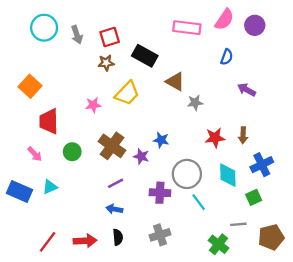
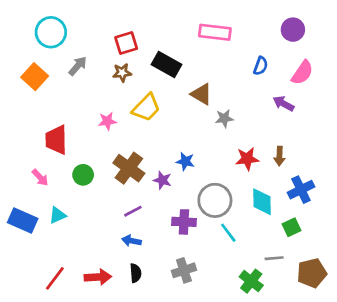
pink semicircle: (224, 19) -> (302, 73), moved
gray arrow: (77, 35) -> (78, 66), moved, turned -120
orange square: (30, 86) -> (35, 77), moved

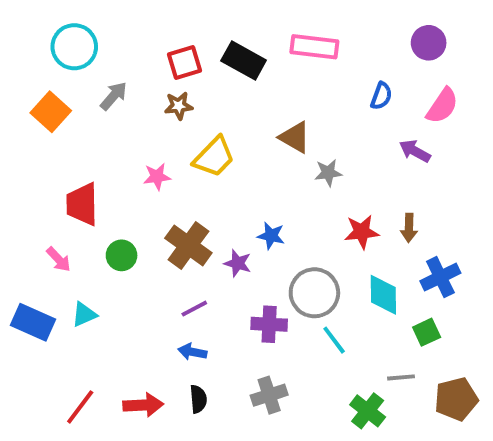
black rectangle: (166, 65) -> (244, 61), moved

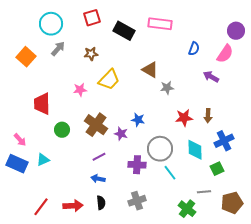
purple circle: (429, 43) -> (236, 31), moved
cyan circle: (74, 47) -> (51, 24), moved
red square: (184, 62) -> (92, 18), moved
pink arrow: (59, 259) -> (20, 140), moved

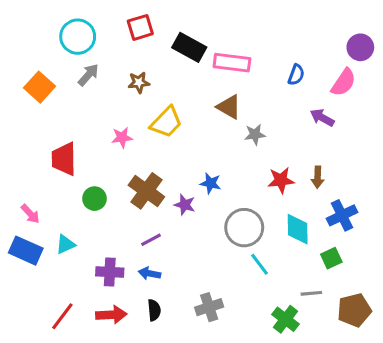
pink rectangle: (160, 24) -> (232, 63), moved
purple cross: (137, 165) -> (110, 272), moved

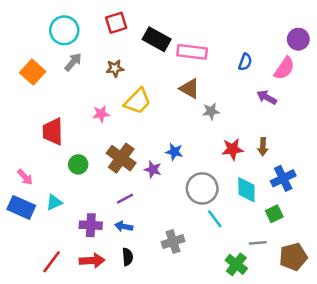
gray cross: (209, 307) -> (173, 242), moved

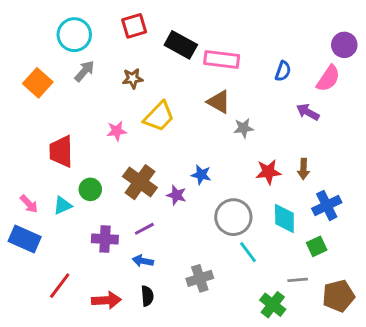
cyan triangle: (54, 202) -> (63, 205), moved
purple cross: (91, 225) -> (105, 239), moved
red line: (52, 262) -> (60, 286), moved

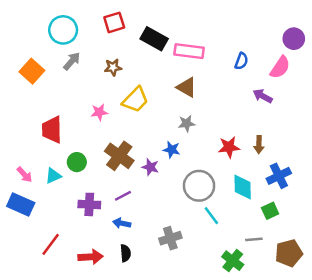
gray star: (244, 128) -> (187, 123), moved

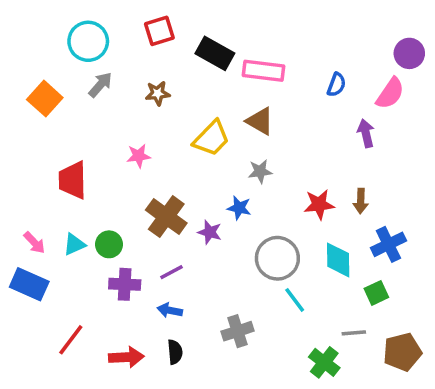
purple arrow: (263, 96) -> (366, 133), turned 48
yellow trapezoid: (135, 100) -> (211, 138), moved
green circle: (77, 162) -> (109, 244), moved

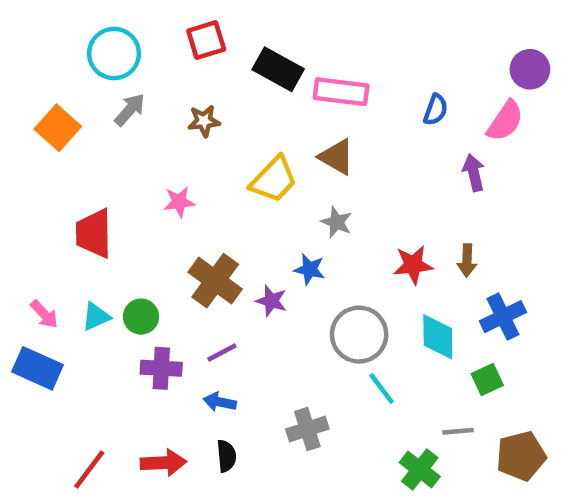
gray star: (260, 171) -> (337, 222), turned 30
red line: (71, 340) -> (89, 469), moved

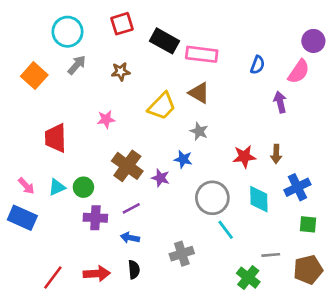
green square: (487, 380) -> (308, 224), moved, turned 30

